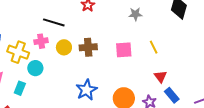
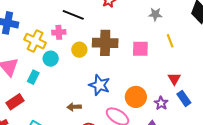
yellow circle: (64, 47) -> (79, 50), moved
brown cross: (88, 47) -> (105, 43), size x1.4
yellow line: (154, 47) -> (170, 41), moved
blue star: (86, 90) -> (99, 85), turned -30

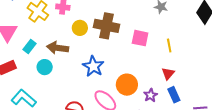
yellow line: (170, 41) -> (169, 45), moved
cyan circle: (51, 59) -> (45, 67), moved
brown arrow: (74, 107) -> (58, 48), moved, size x1.5

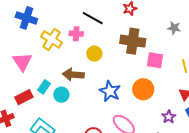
brown cross: (106, 26) -> (133, 41), moved
cyan rectangle: (29, 47) -> (44, 87), moved
orange circle: (127, 85) -> (143, 89), moved

